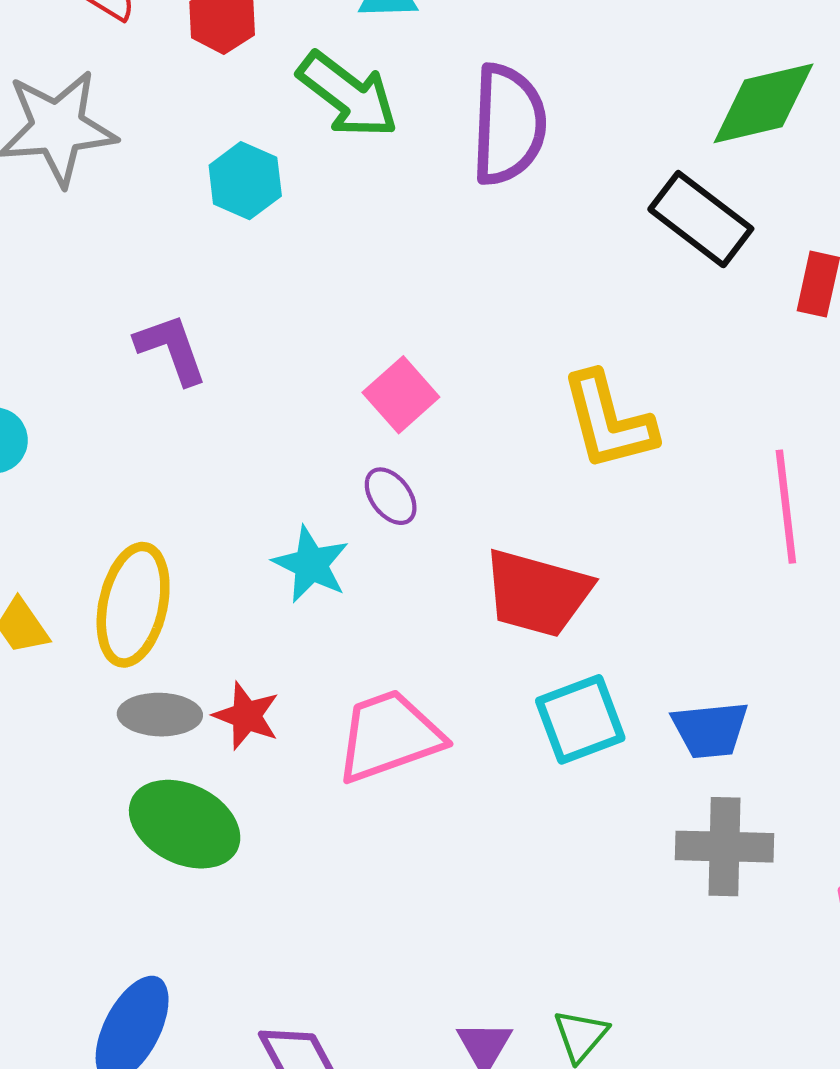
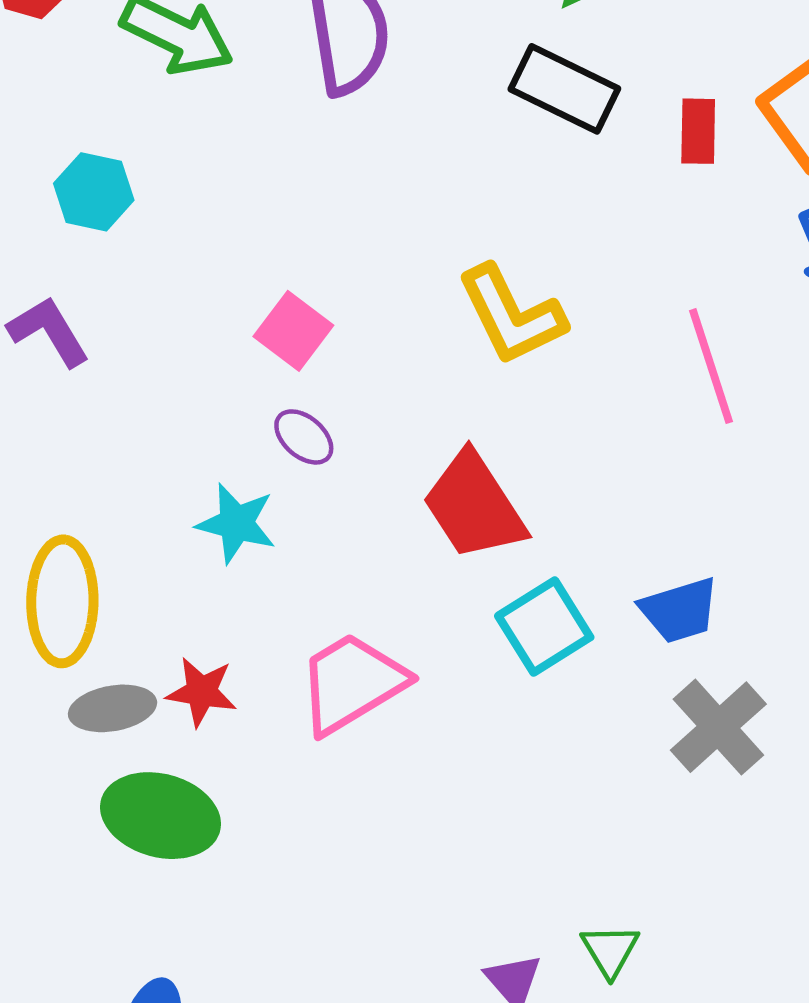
cyan hexagon: (245, 181) -> (94, 192), moved
red trapezoid: (537, 593) -> (474, 506), turned 53
gray cross: (725, 847) -> (718, 727), turned -32

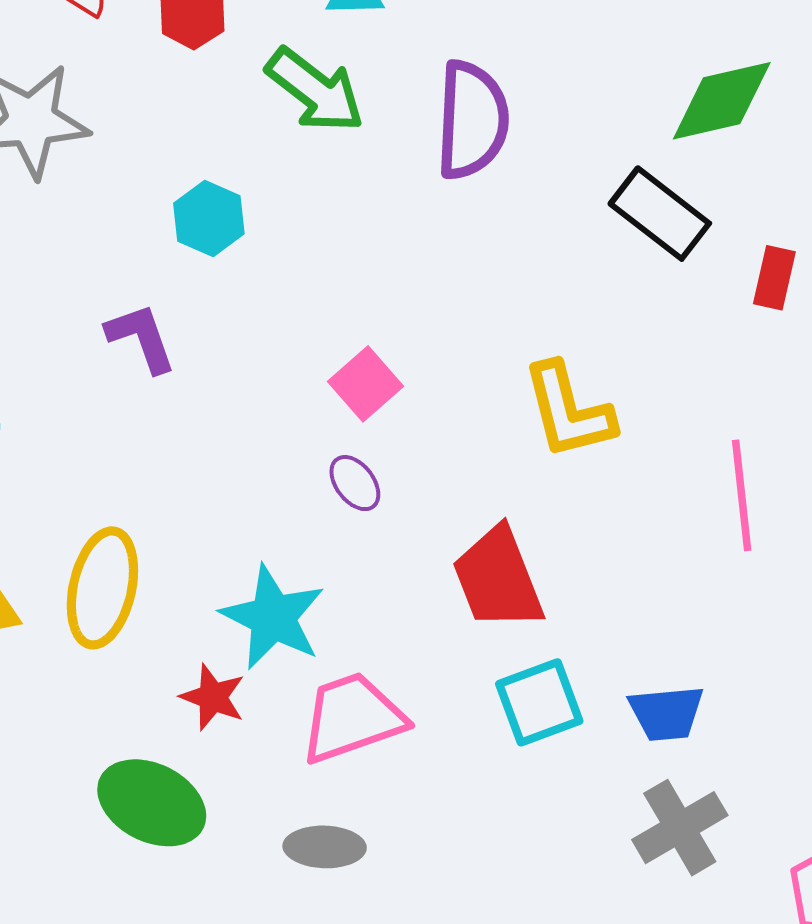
cyan star: (236, 523) -> (273, 617), moved, size x1.4
gray ellipse: (113, 708) -> (325, 847), moved

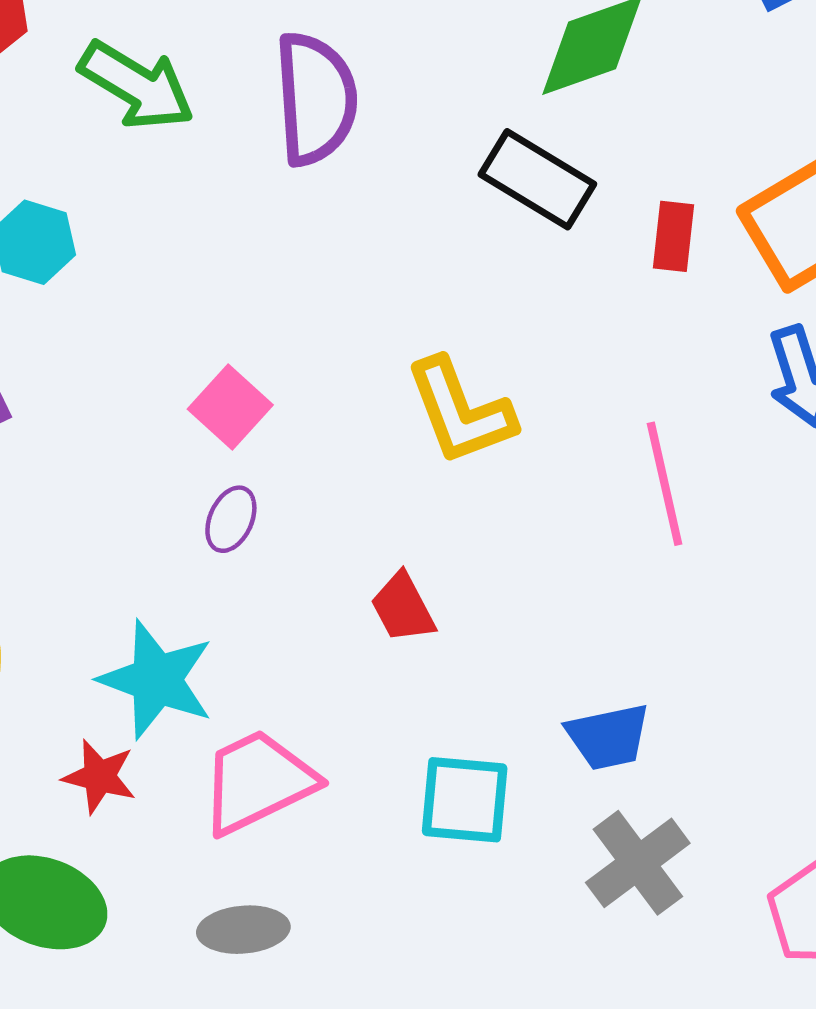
purple ellipse: (355, 483) -> (231, 519), turned 68
red trapezoid: (498, 579) -> (403, 608), size x0.6
cyan square: (539, 702) -> (465, 800), moved, turned 32

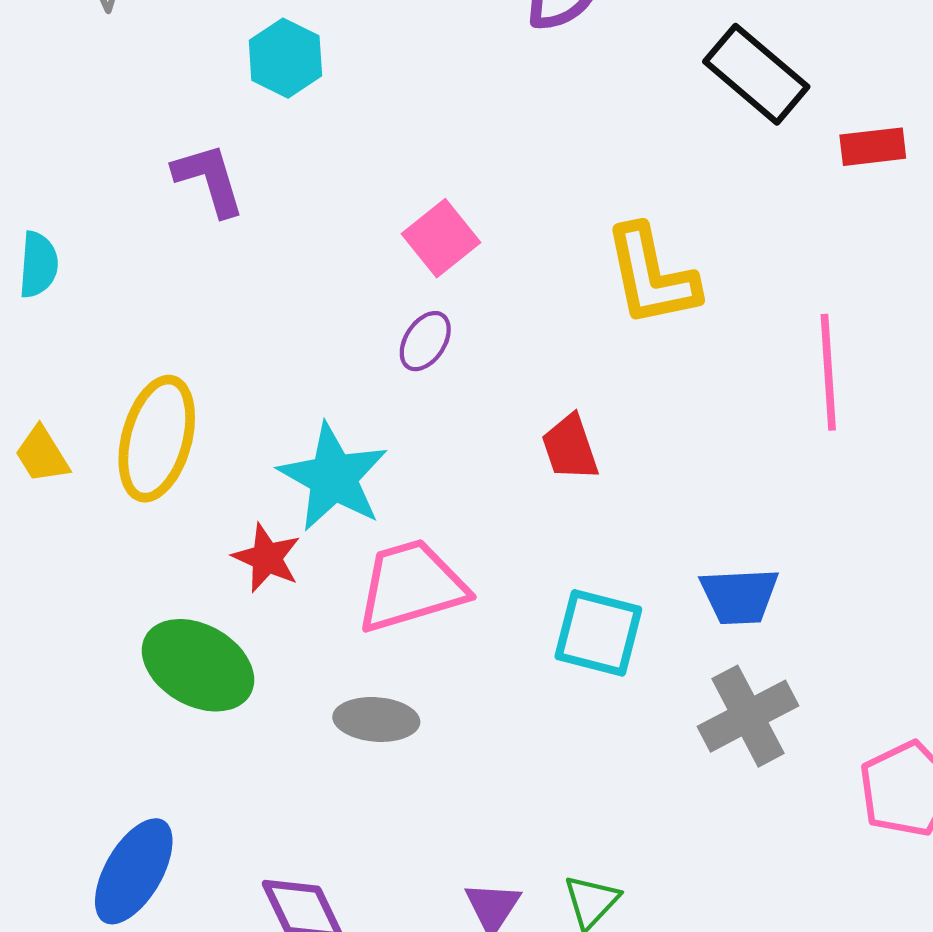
red rectangle: (674, 236) -> (873, 147), turned 68

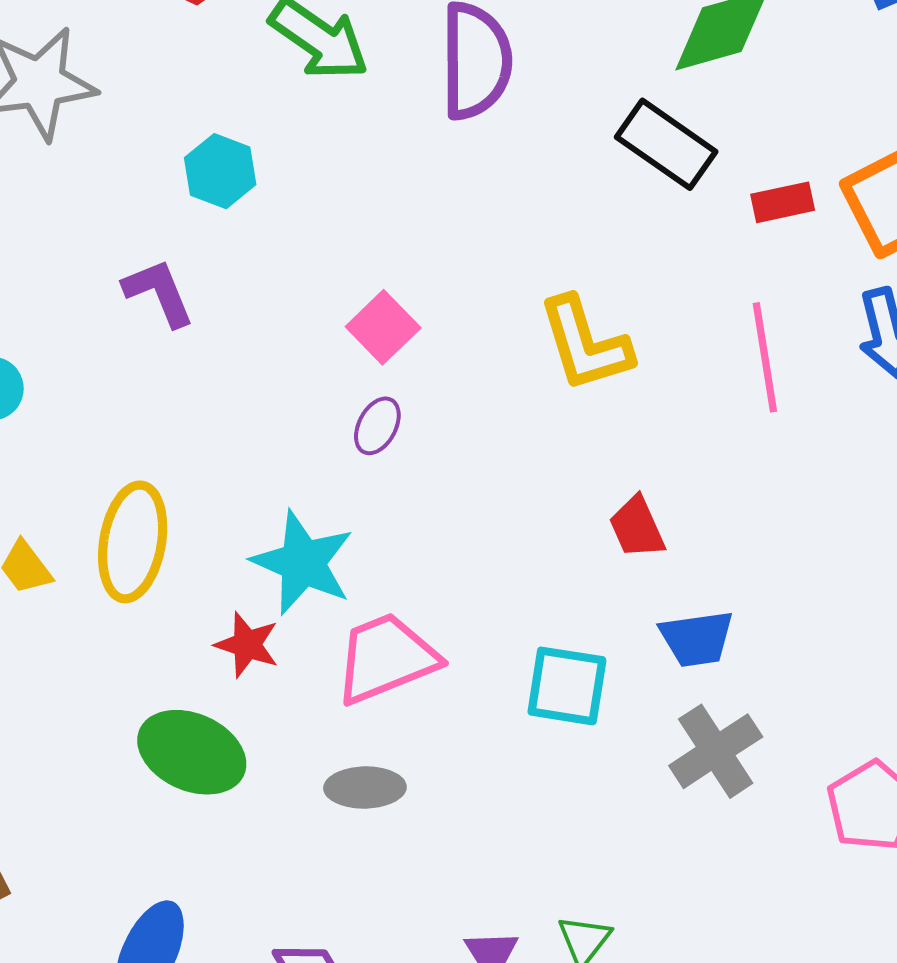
pink line: (828, 372) -> (765, 357), moved
red trapezoid: (570, 448) -> (637, 527), moved

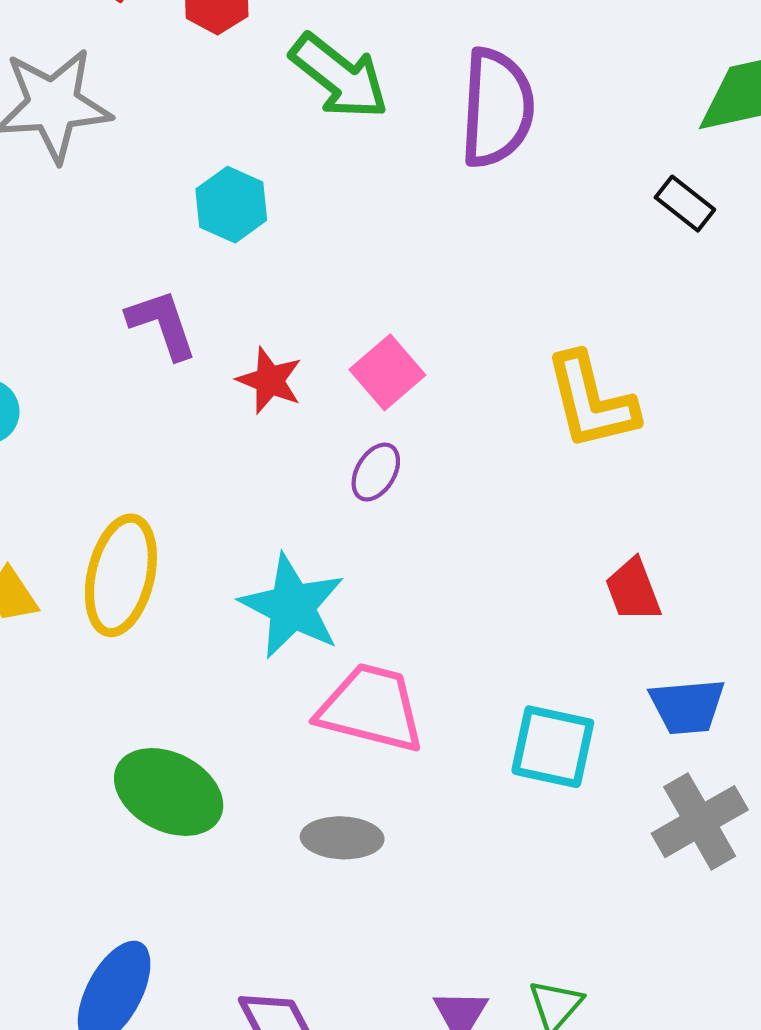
black rectangle: (666, 144) -> (685, 204), size x0.6
red star: (247, 645) -> (270, 380), moved
pink trapezoid: (386, 658) -> (371, 708), turned 33

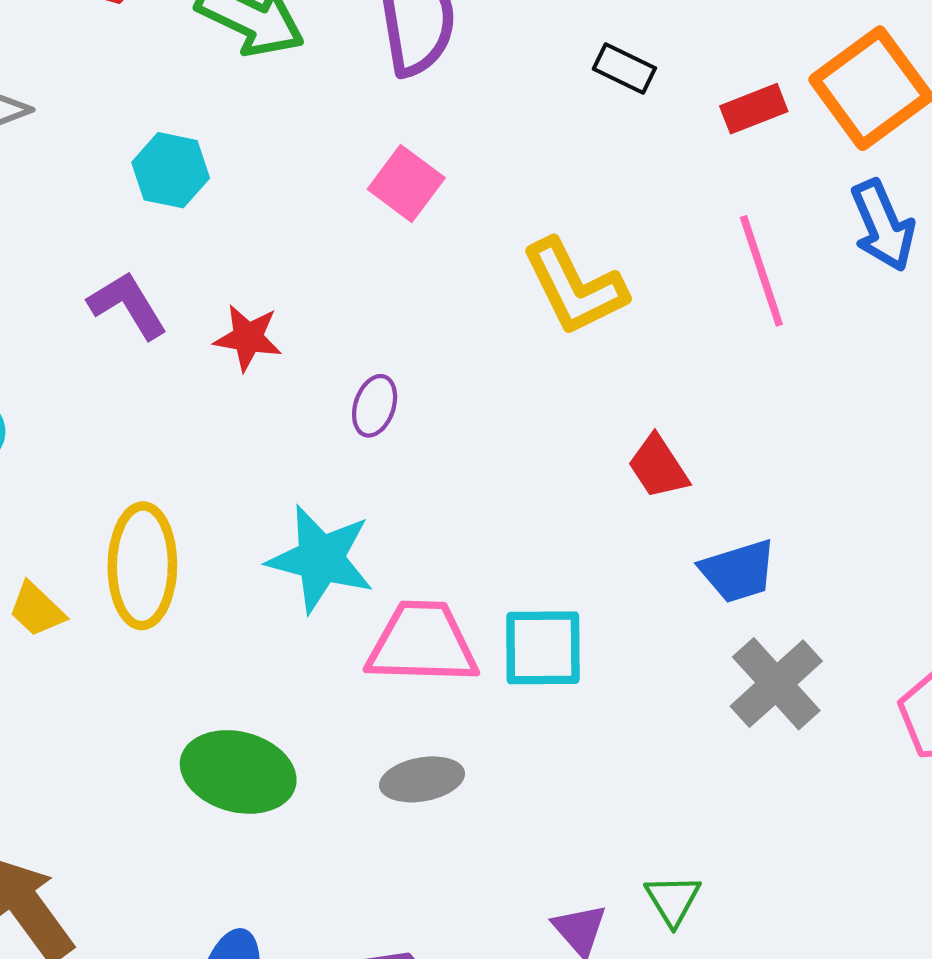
pink square: (387, 372) -> (406, 183), moved
cyan square: (553, 747) -> (543, 648), moved

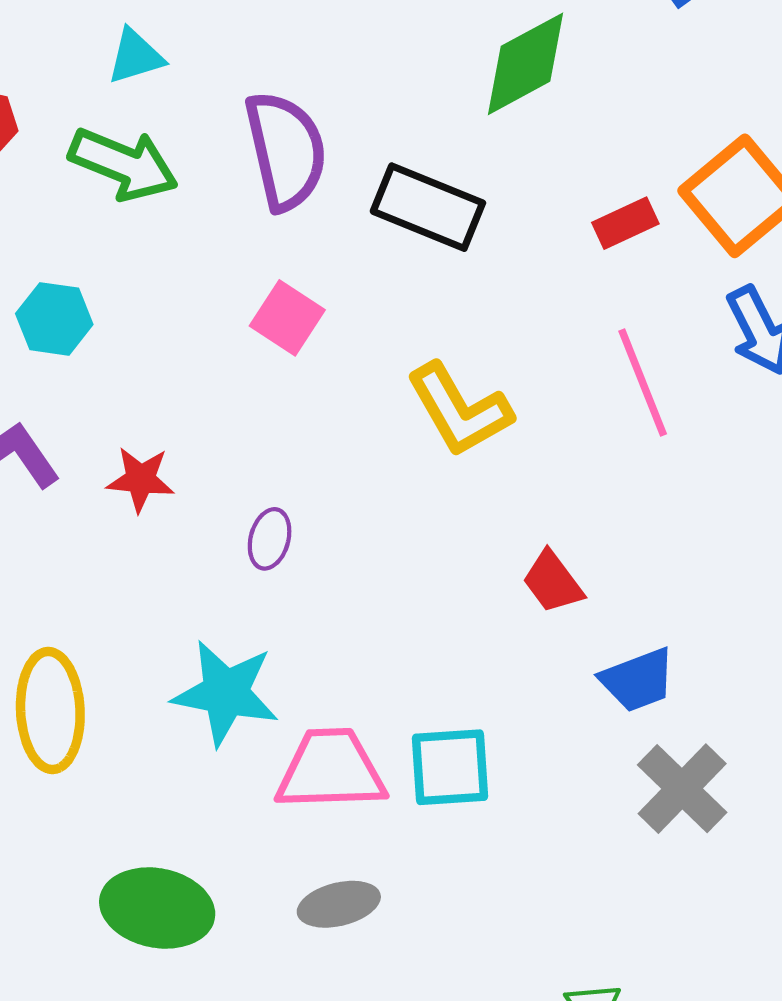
black rectangle: (624, 68) -> (428, 207), moved, size x1.8

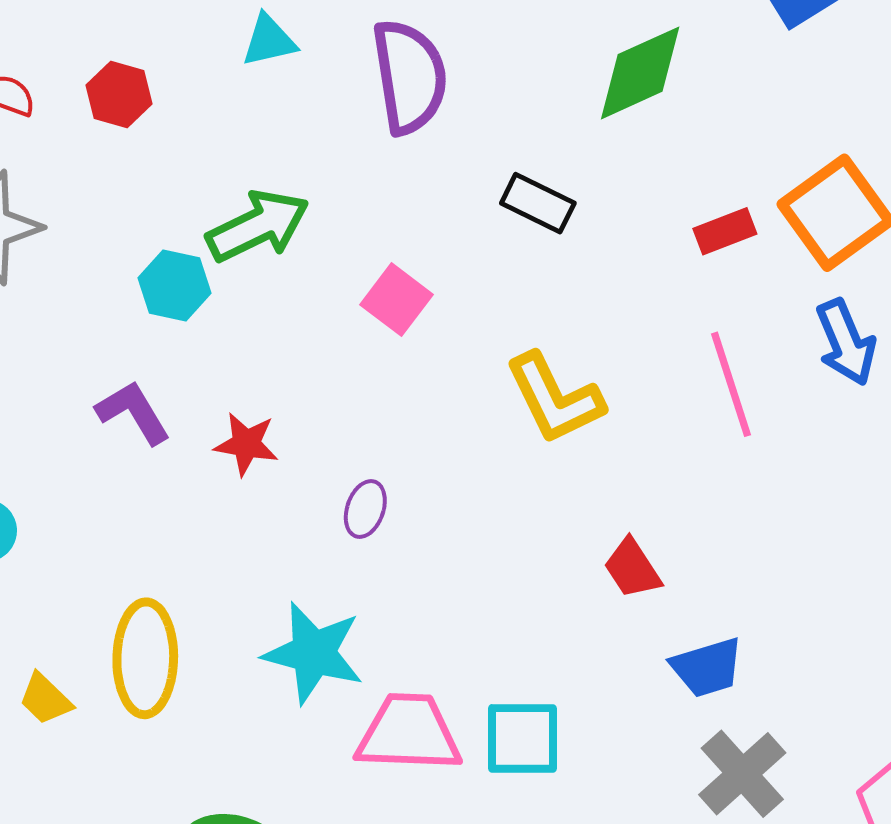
purple semicircle: (286, 151) -> (410, 77), moved
green arrow: (124, 164) -> (258, 226), moved, turned -52
black rectangle: (428, 207) -> (538, 203), size x0.7

